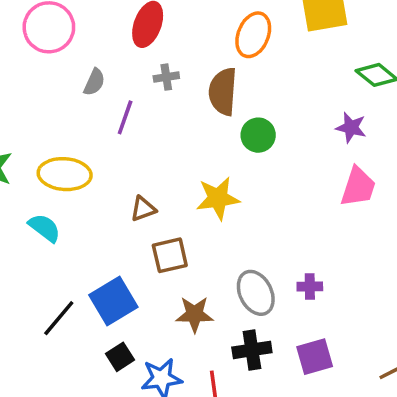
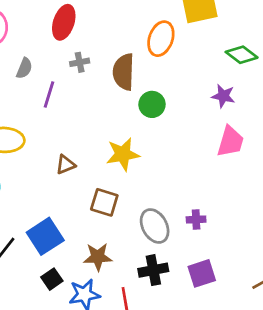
orange ellipse: (253, 35) -> (161, 39), moved
brown square: (170, 255) -> (104, 202), moved, turned 32
brown star: (195, 314) -> (98, 257), moved

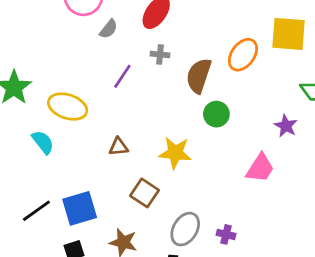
gray semicircle: (24, 68) -> (109, 29), moved
pink trapezoid: (230, 141) -> (260, 168), moved
gray ellipse: (155, 226) -> (185, 229), turned 44

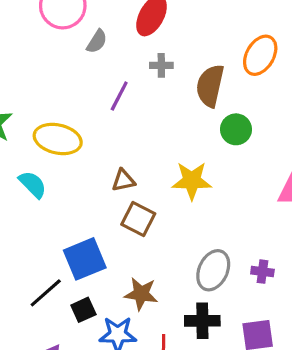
brown square: (144, 193) -> (138, 219), moved
black line: (36, 211) -> (46, 293), moved

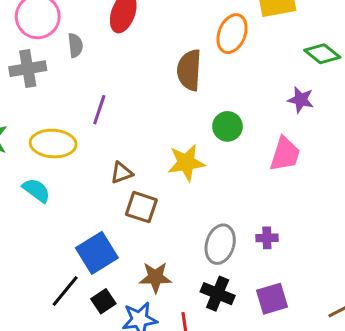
gray semicircle: (97, 41) -> (75, 45), turned -30
gray cross: (161, 65) -> (28, 69), moved, size x1.6
purple line: (119, 96) -> (99, 110), moved
green circle: (236, 129) -> (227, 126), moved
black cross: (202, 321) -> (218, 294), turned 32

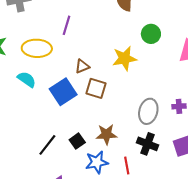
blue square: (97, 253) -> (63, 92), moved
black square: (103, 301) -> (77, 141), moved

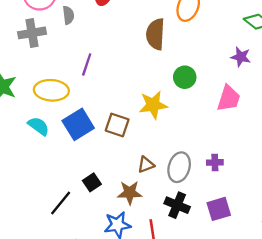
brown triangle: (82, 66) -> (146, 165), moved
brown square: (96, 88) -> (117, 125), moved
blue square: (63, 92) -> (78, 124), moved
black square: (77, 141) -> (92, 182), moved

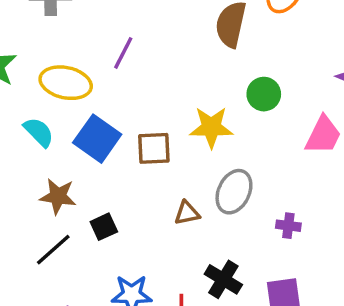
blue square: (78, 124) -> (97, 139), turned -32
brown square: (117, 125) -> (154, 148), turned -30
gray ellipse: (179, 167) -> (234, 192), moved
brown star: (130, 193) -> (58, 196), moved

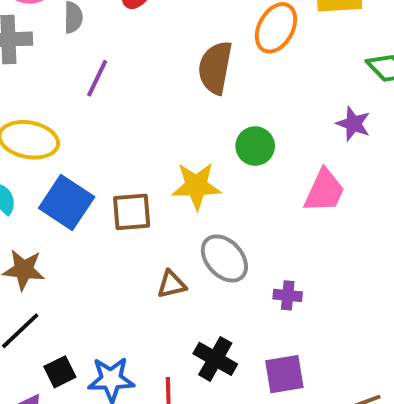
purple line: (123, 53) -> (97, 78), moved
gray ellipse: (234, 192) -> (224, 258), turned -66
black square: (104, 227) -> (60, 372), moved

